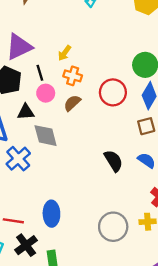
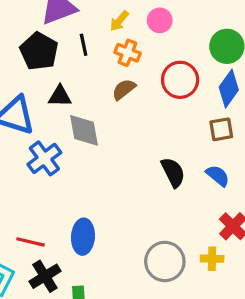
pink circle: (46, 93) -> (160, 20), moved

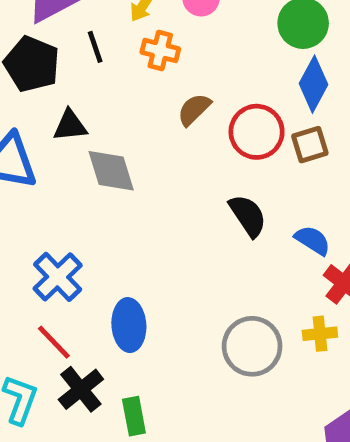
red circle: (180, 80) -> (257, 132), moved
brown semicircle: (124, 89) -> (194, 110), moved
blue cross: (44, 158) -> (58, 277), moved
blue semicircle: (218, 176) -> (313, 240), moved
red line: (31, 242) -> (54, 342), turned 40

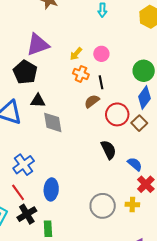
black line: (95, 47) -> (101, 82), moved
brown square: (310, 145) -> (139, 123), turned -35

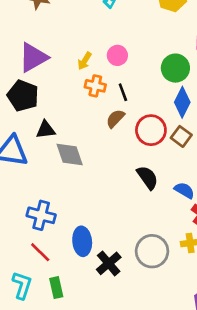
blue cross: (24, 165) -> (41, 215), turned -30
black cross: (27, 214) -> (109, 263), moved
green rectangle: (48, 229) -> (56, 288), moved

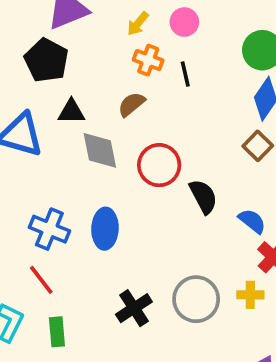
brown semicircle: (115, 119) -> (132, 104), moved
red circle: (151, 130) -> (159, 165), moved
blue ellipse: (82, 241) -> (105, 229), moved

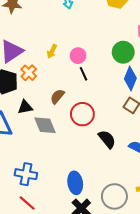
pink circle: (184, 22) -> (78, 56), moved
orange cross: (148, 60) -> (29, 73), moved, turned 35
red circle: (159, 165) -> (82, 114), moved
blue ellipse: (105, 229) -> (75, 183), moved

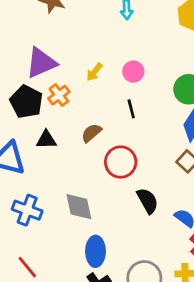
pink circle: (78, 56) -> (133, 72), moved
gray diamond: (45, 125) -> (79, 207), moved
blue cross: (26, 174) -> (27, 210), moved

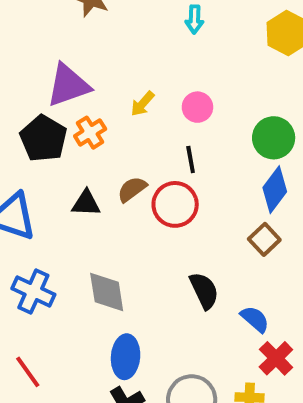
black triangle: (46, 140) -> (86, 203), moved
red circle: (121, 162) -> (175, 204), moved

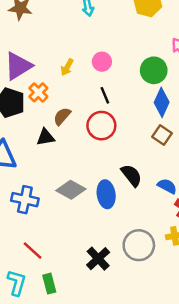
brown semicircle: (132, 189) -> (62, 116), moved
gray diamond: (107, 292) -> (71, 190), turned -40
blue ellipse: (126, 357) -> (106, 194), moved

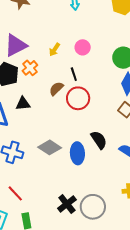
black line: (105, 95) -> (74, 74), moved
brown semicircle: (62, 116) -> (56, 89), moved
black triangle: (46, 137) -> (23, 104), moved
gray circle: (139, 245) -> (93, 207), moved

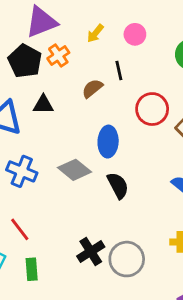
red circle: (78, 98) -> (152, 109), moved
black semicircle: (99, 140) -> (118, 185), moved
blue ellipse: (77, 153) -> (108, 142), moved

